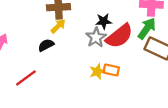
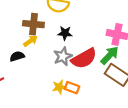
black star: (104, 21) -> (65, 33), moved

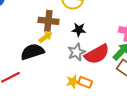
black semicircle: (17, 56) -> (32, 52), size x1.6

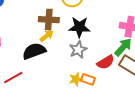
black star: (79, 30) -> (79, 27), size x1.5
red semicircle: (97, 54) -> (106, 62), moved, size x0.7

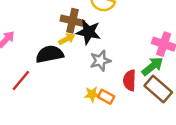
black star: (79, 27) -> (89, 32), moved
red semicircle: (106, 62) -> (130, 80), turned 114
red line: (13, 77) -> (21, 80), turned -30

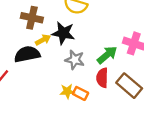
brown cross: (72, 21) -> (32, 18), moved
gray star: (100, 61) -> (75, 60), turned 30
green arrow: (153, 66) -> (107, 55), moved

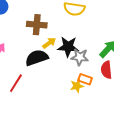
black star: (63, 33) -> (68, 47), moved
orange rectangle: (80, 93) -> (85, 79), moved

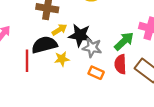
red line: (16, 83) -> (27, 61), moved, turned -36
yellow star: (77, 86) -> (62, 59), moved

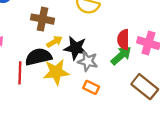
yellow star: (62, 59) -> (56, 72), size x1.6
red semicircle: (120, 64) -> (123, 40), moved

